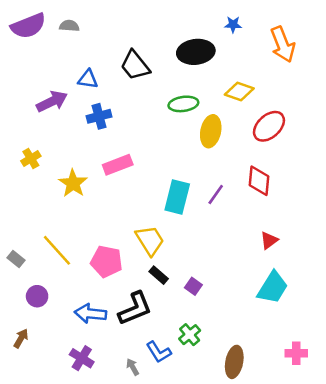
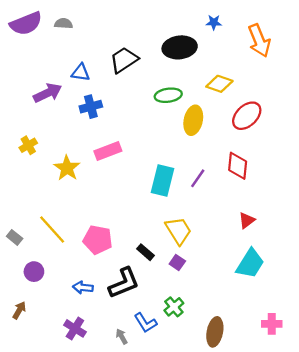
black trapezoid: (135, 65) -> (124, 60), turned 96
yellow trapezoid: (150, 240) -> (178, 231), moved
blue arrow: (90, 314) -> (83, 288), size x0.7

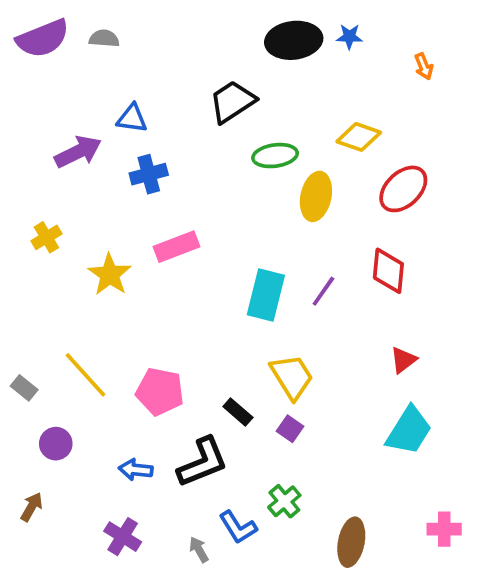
orange arrow: (259, 41) -> (424, 66), size x0.5
black ellipse: (180, 47) -> (294, 40), moved
black trapezoid: (124, 60) -> (232, 102), moved

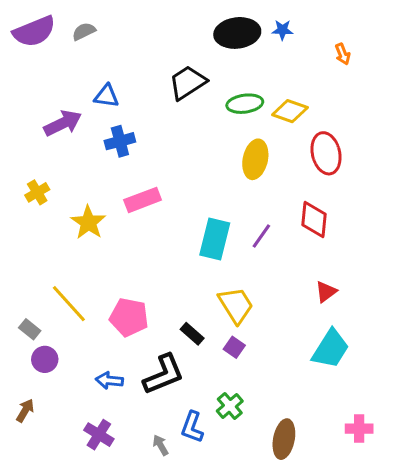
gray semicircle: (104, 38) -> (84, 31), turned -30
green ellipse: (275, 156) -> (245, 104), moved
red ellipse: (403, 189) -> (326, 153), turned -60
gray rectangle: (24, 388) -> (30, 329), moved
blue L-shape: (238, 527) -> (192, 427), turned 52

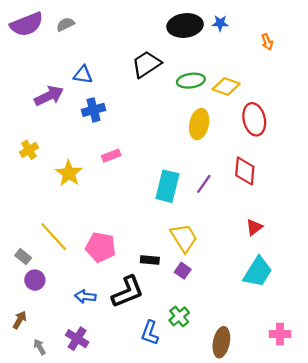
pink rectangle: (143, 200) -> (111, 156), size x0.7
black rectangle: (192, 334) -> (150, 260), turned -36
gray arrow: (161, 445) -> (40, 347), moved

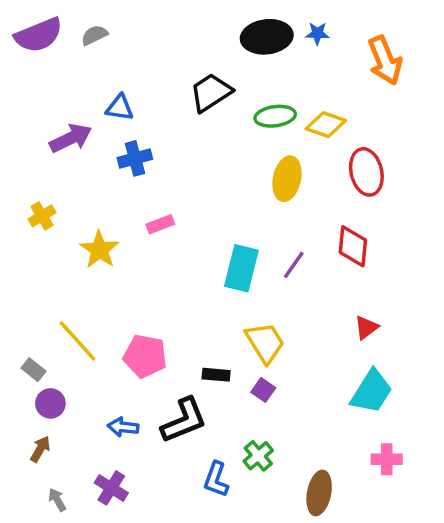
orange arrow: (267, 42) -> (385, 60), size x2.0
brown arrow: (20, 320) -> (40, 449), moved
pink cross: (280, 334) -> (387, 459), moved

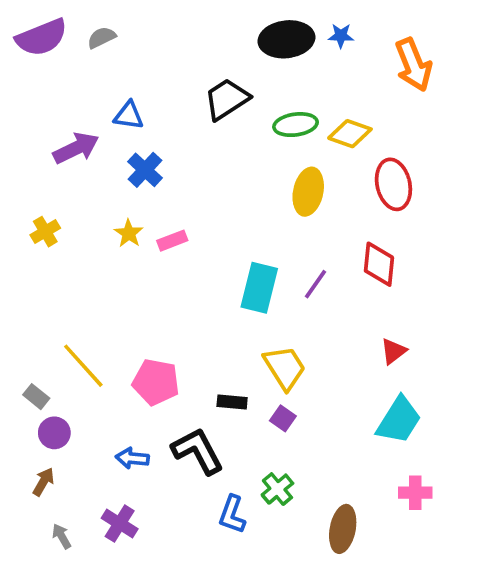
blue cross: (135, 158) -> (145, 170), turned -32
yellow star: (99, 250) -> (129, 233), moved, size x0.7
black L-shape: (184, 420) -> (198, 451), turned -96

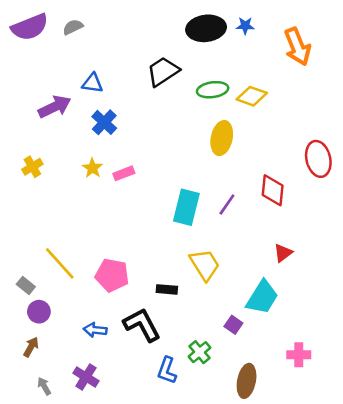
red ellipse: (393, 184) -> (318, 159), moved
purple square: (283, 418) -> (233, 325), moved
cyan trapezoid: (399, 420) -> (262, 297), moved

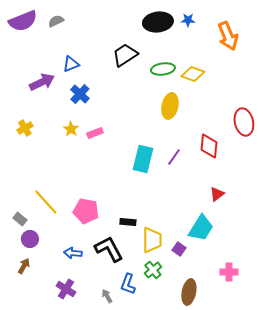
blue triangle: (92, 83) -> (71, 64), turned -30
yellow trapezoid: (205, 265) -> (152, 240), moved, turned 32
gray arrow: (44, 386) -> (107, 296), moved

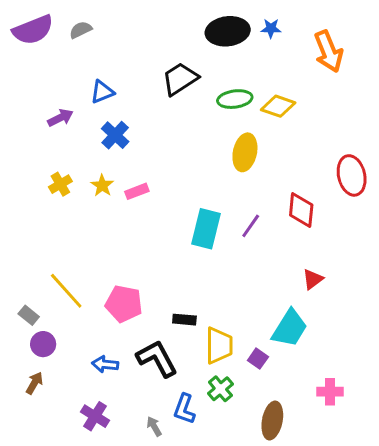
purple arrow: (42, 82) -> (60, 118), size x0.7
yellow cross: (25, 128) -> (60, 184), moved

